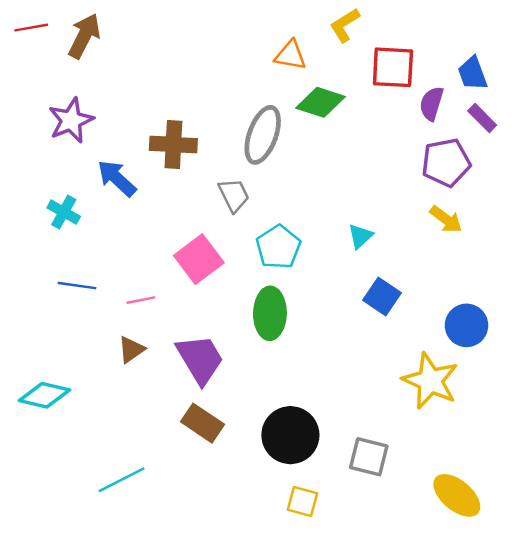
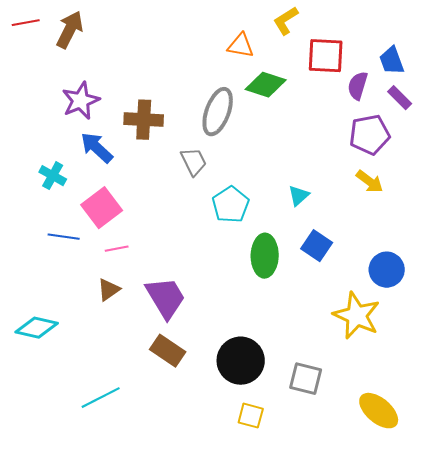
purple star: (71, 120) -> (81, 101), moved
pink square: (199, 259) -> (102, 208), moved
green ellipse: (270, 313) -> (265, 256), moved

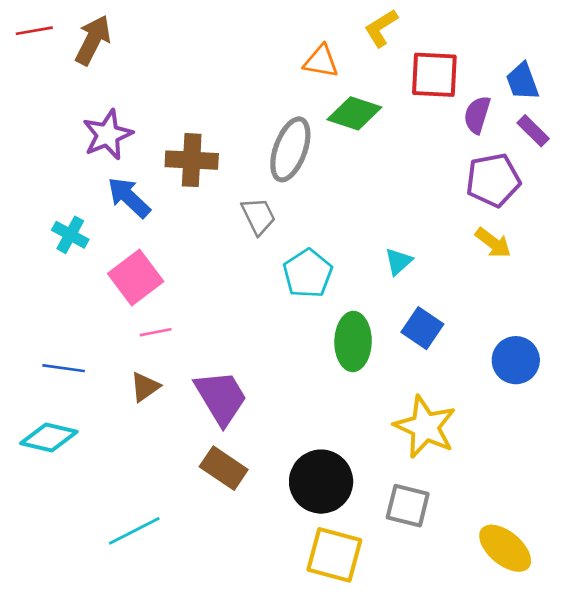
blue line: (64, 237) -> (64, 368), moved
yellow star: (357, 316) -> (425, 427), moved
yellow square: (251, 416) -> (334, 555), size x1.6

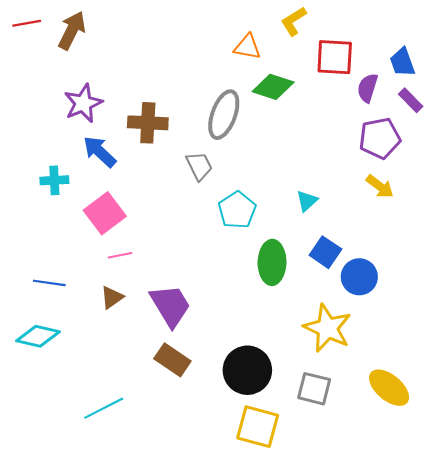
cyan cross: (70, 235) -> (54, 180), turned -32
blue circle: (516, 360) -> (359, 277), moved
yellow ellipse: (505, 548) -> (389, 388), moved

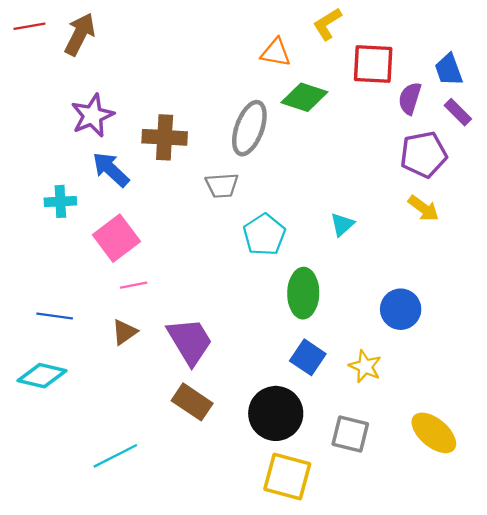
gray trapezoid: (199, 166) -> (222, 185), turned 112
blue square: (325, 252) -> (308, 357), moved
yellow star: (327, 328) -> (365, 366), size x0.6

